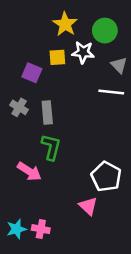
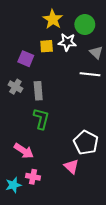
pink arrow: (29, 171) -> (24, 151), moved
pink cross: (41, 229) -> (33, 177), moved

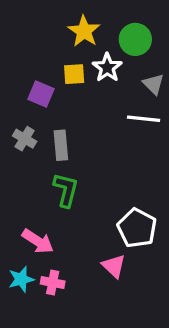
white star: (67, 42) -> (107, 68), turned 30
cyan star: (13, 185) -> (21, 279), moved

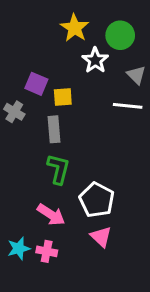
yellow square: (74, 74) -> (63, 97), moved
gray cross: (25, 139) -> (14, 112), moved
white pentagon: (137, 228) -> (97, 200), moved
pink arrow: (38, 241) -> (51, 215), moved

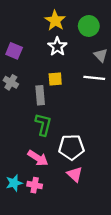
white star: (95, 60) -> (57, 47), moved
purple square: (36, 84) -> (14, 51), moved
yellow square: (63, 97) -> (55, 79), moved
white pentagon: (97, 200) -> (71, 147), turned -30

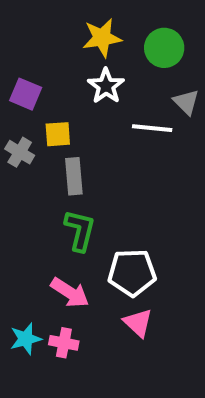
yellow star: (55, 21) -> (102, 38), turned 30
white line: (94, 78) -> (152, 128), moved
yellow square: (55, 79) -> (58, 134), moved

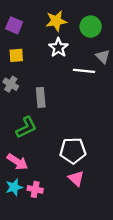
purple square: (26, 94) -> (14, 25), moved
yellow square: (58, 134) -> (16, 55), moved
green L-shape: (80, 230) -> (26, 127), moved, turned 50
pink arrow: (70, 293) -> (17, 162), moved

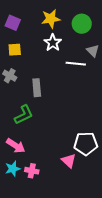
white pentagon: (73, 151) -> (86, 144), moved

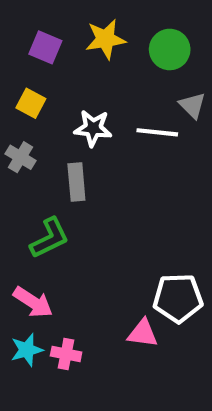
purple square: (13, 23) -> (45, 47), moved
white star: (53, 43) -> (93, 128), moved, turned -30
yellow square: (15, 50) -> (31, 103), turned 32
pink triangle: (69, 161) -> (143, 333), turned -35

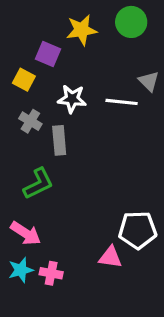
purple square: (45, 47) -> (48, 54), moved
green circle: (170, 49) -> (131, 22), moved
gray cross: (21, 157) -> (30, 121), moved

